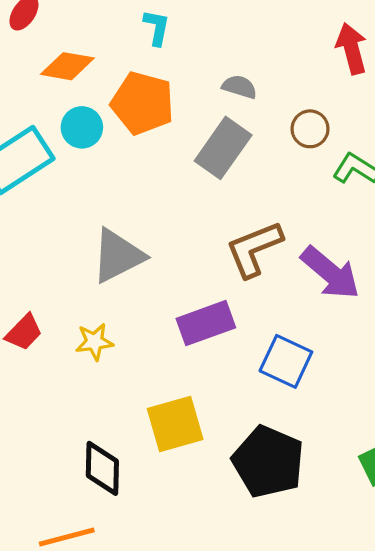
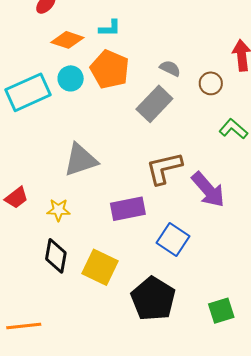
cyan L-shape: (157, 27) -> (110, 28), moved, turned 70
brown circle: (310, 129) -> (211, 83), moved
yellow square: (175, 424) -> (100, 267), turned 33
black diamond: (102, 468) -> (56, 256), moved

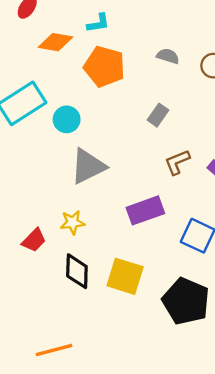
cyan circle: (71, 78) -> (67, 119), moved
gray rectangle: (154, 104) -> (158, 115), moved, size x0.6
brown L-shape: (164, 168) -> (177, 162), size x0.7
red trapezoid: (16, 198) -> (34, 240), moved

